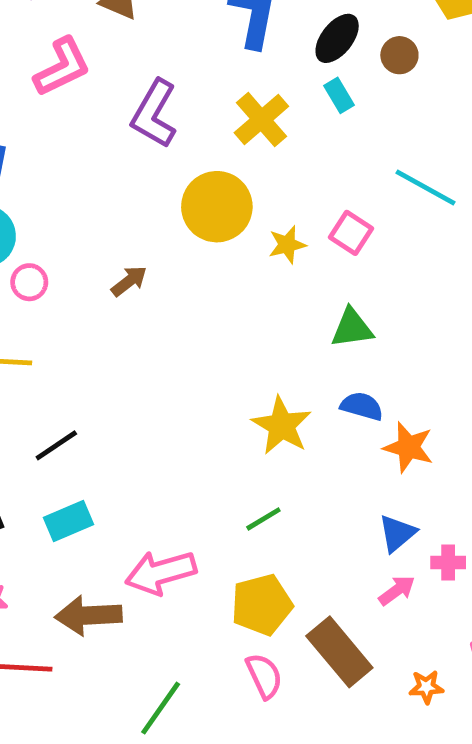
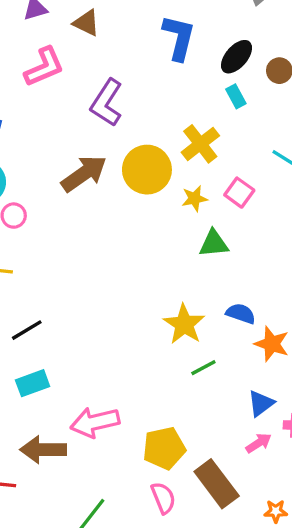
yellow cross: (261, 119) -> (200, 144), moved
brown arrow: (129, 281) -> (84, 174), moved, size x1.8
green triangle: (352, 328) -> (214, 244), moved
green line: (263, 519) -> (203, 368), moved

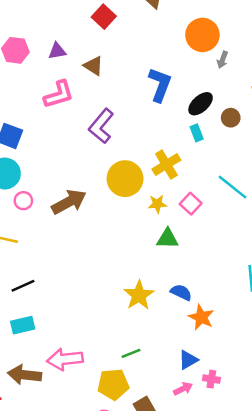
brown arrow: (84, 174) -> (69, 202), moved
green line: (203, 368) -> (131, 353), moved

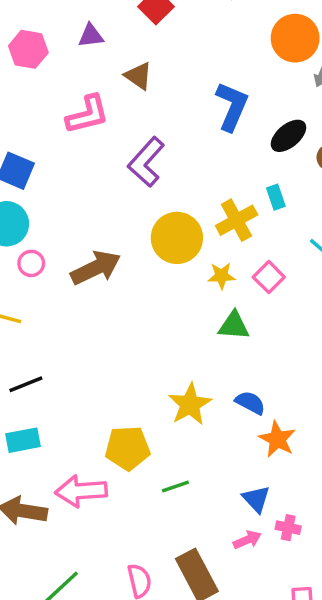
purple triangle: (57, 51) -> (91, 36), moved
cyan rectangle: (197, 133) -> (276, 197), moved
blue triangle: (188, 360) -> (256, 499), turned -45
yellow pentagon: (113, 384) -> (127, 448), moved

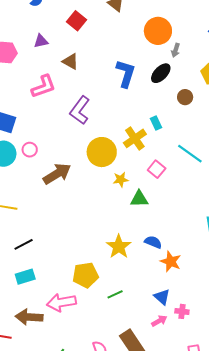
black ellipse: (288, 136) -> (161, 73), moved
pink circle: (31, 263) -> (30, 150), moved
yellow star: (221, 276) -> (121, 180), moved

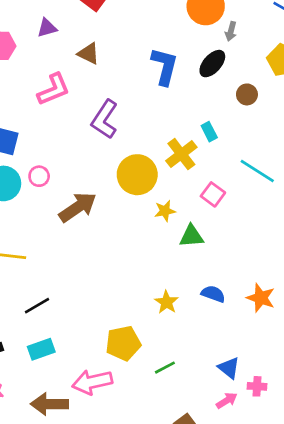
yellow star: (119, 247) -> (167, 302), size x0.7
orange star: (171, 261) -> (261, 298), moved

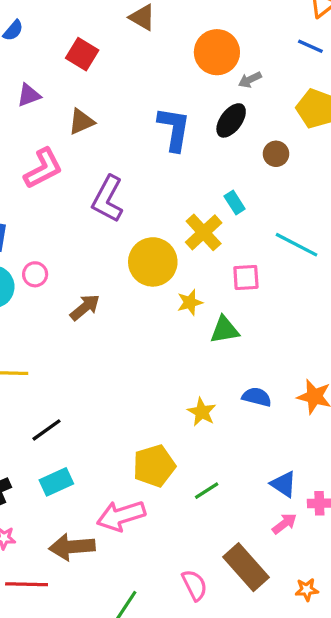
gray arrow: (231, 31) -> (250, 80), turned 54
brown triangle: (89, 53) -> (81, 122), turned -45
pink square: (213, 194) -> (246, 277), turned -35
brown arrow: (78, 207) -> (85, 307), size x0.7

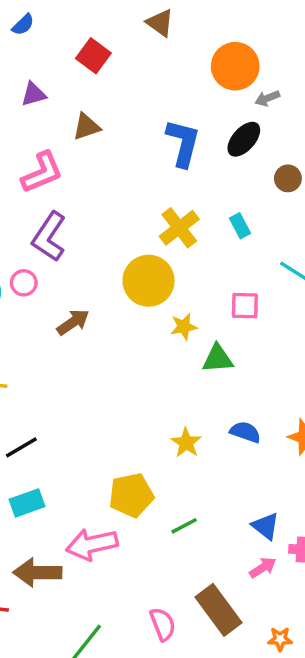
purple L-shape: (108, 199) -> (49, 237), moved
yellow cross: (204, 232) -> (179, 228), moved

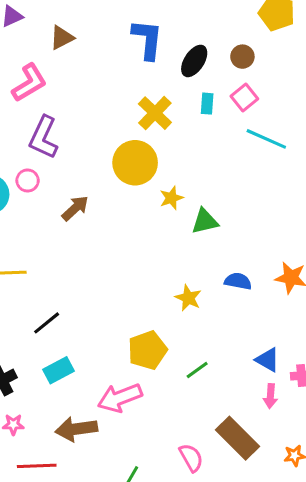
black ellipse: (244, 139) -> (194, 61), moved
cyan rectangle: (240, 226) -> (207, 104), turned 40
pink square: (245, 306) -> (244, 97), moved, turned -32
pink arrow: (263, 568) -> (270, 396), turned 135

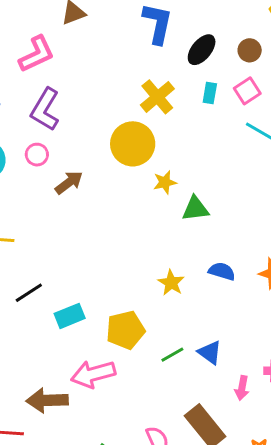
pink circle: (28, 180) -> (37, 155), moved
blue triangle: (267, 360) -> (210, 353), moved
cyan rectangle: (58, 370) -> (70, 316), moved

